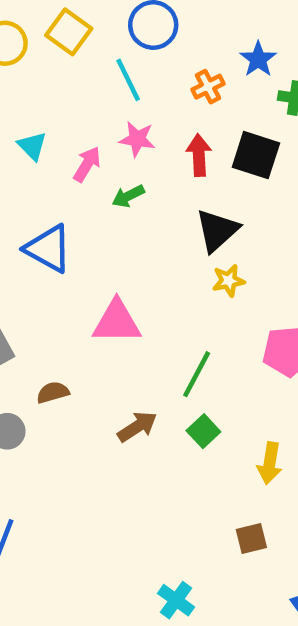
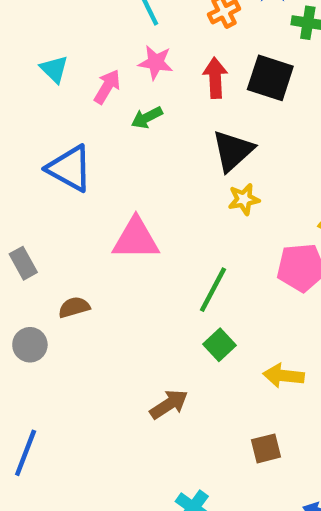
brown arrow: (137, 427) -> (169, 404), moved
yellow arrow: (270, 463) -> (284, 376), turned 87

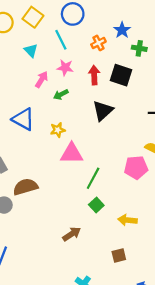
cyan triangle: (54, 69) -> (31, 50), moved
yellow star: (244, 199) -> (58, 130), moved
pink triangle: (136, 239) -> (72, 154), moved
brown semicircle: (74, 307) -> (25, 187), size x1.6

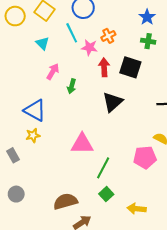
blue star: (122, 30) -> (147, 17), moved
pink star: (65, 68) -> (89, 47), moved
green arrow: (61, 94) -> (72, 86), turned -48
yellow star: (58, 130) -> (33, 135), moved
brown semicircle: (25, 187) -> (65, 201), moved

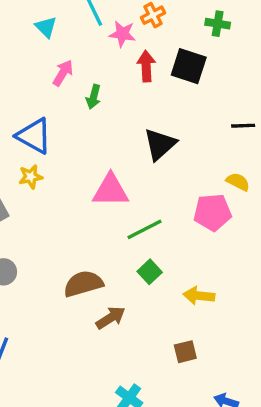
black triangle: (113, 102) -> (160, 144), moved
green line: (103, 168) -> (145, 229), turned 35

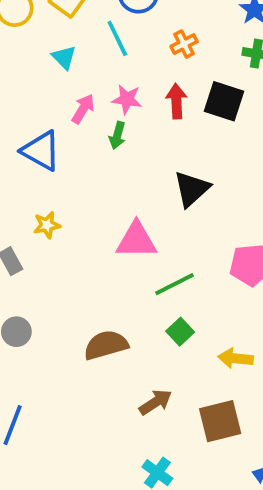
pink star: (122, 34) -> (127, 99), moved
blue triangle: (34, 136) -> (41, 151), moved
brown arrow: (111, 318) -> (155, 402), moved
brown square: (185, 352) -> (220, 421), size x1.6

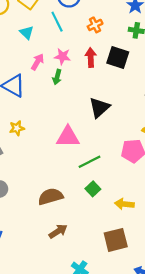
brown arrow: (155, 402) -> (58, 231), moved

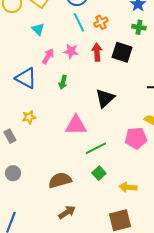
cyan line: (57, 22) -> (79, 22), moved
green arrow: (57, 77) -> (63, 82), moved

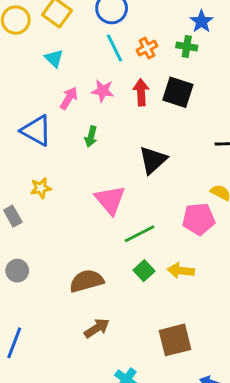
green cross: (139, 27) -> (187, 47), moved
pink triangle: (76, 125) -> (110, 200), turned 50
yellow arrow: (128, 187) -> (181, 271), moved

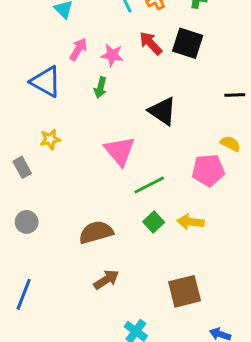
pink star: (103, 91) -> (112, 55), moved
red arrow: (141, 92) -> (151, 43), turned -40
black triangle: (153, 160) -> (162, 111), turned -44

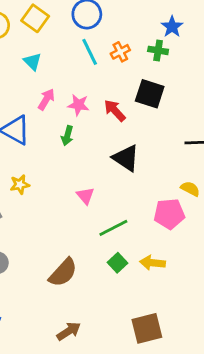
red arrow: (151, 43) -> (115, 111), moved
pink triangle: (120, 151) -> (85, 196), size x0.6
brown semicircle: (96, 232) -> (63, 273), turned 148
brown arrow: (106, 280) -> (69, 331), moved

